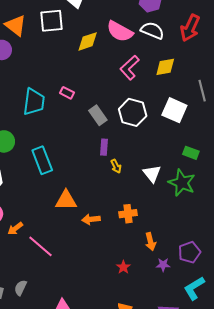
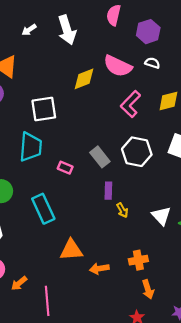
white square: (51, 21) -> (44, 109), moved
white semicircle: (152, 30) -> (152, 63), size x0.6
pink rectangle: (67, 93) -> (65, 168), moved
orange arrow: (151, 242) -> (148, 289), moved
pink line: (41, 246) -> (47, 301), turned 48

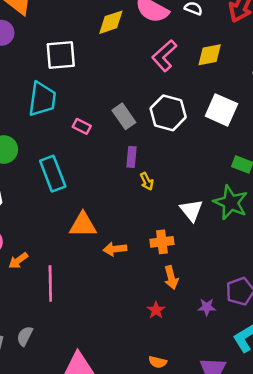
white triangle: (161, 216) -> (191, 210), moved

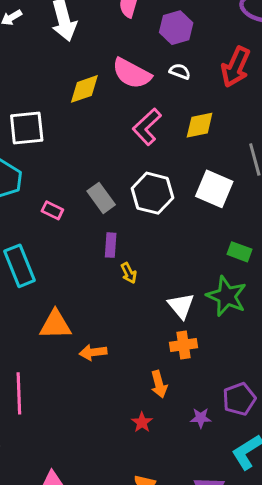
orange cross: (162, 242) -> (184, 345), moved

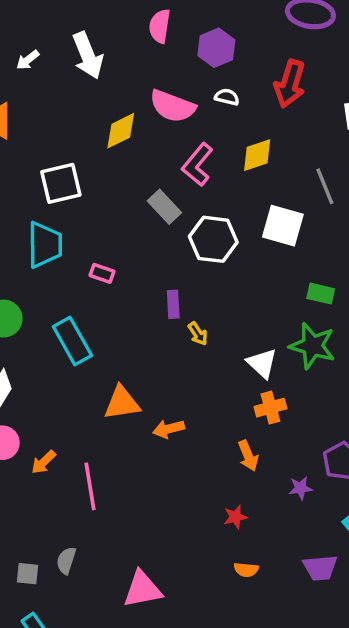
gray rectangle: (101, 198) -> (164, 207), moved
red star: (142, 422) -> (235, 517), moved, turned 30

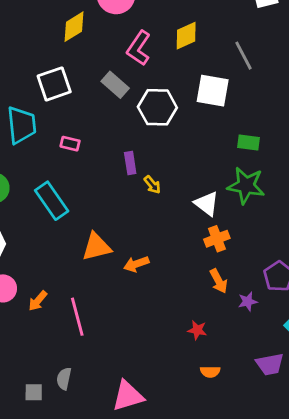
white square: (61, 183) -> (54, 84), moved
orange arrow: (248, 456) -> (219, 281), moved
red star: (235, 517) -> (197, 330), turned 30

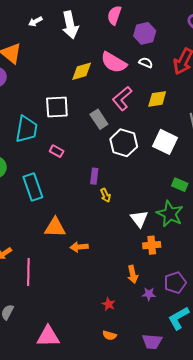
orange cross: (217, 239) -> (152, 245), moved

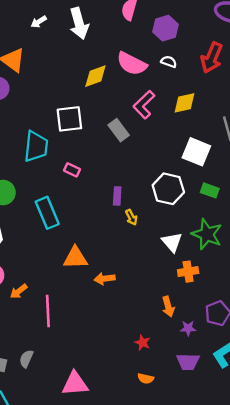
white hexagon: (124, 143) -> (168, 189), moved
green rectangle: (180, 185) -> (210, 190), moved
purple trapezoid: (152, 342) -> (188, 362), moved

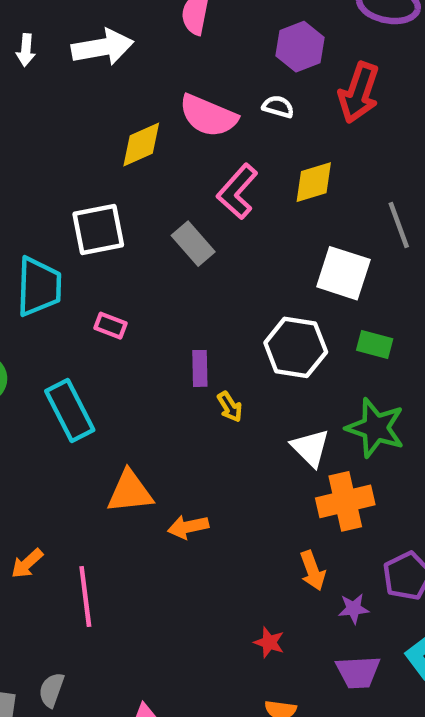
white arrow: (39, 22) -> (26, 50), turned -49
white arrow: (79, 23) -> (103, 47), turned -80
purple hexagon: (166, 28) -> (300, 47), moved
orange cross: (188, 272) -> (345, 501), size x1.4

